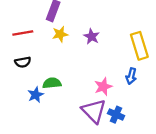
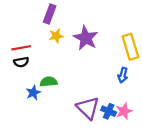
red line: (23, 33) -> (21, 48), moved
purple star: (92, 36) -> (86, 38), size x1.6
pink star: (103, 87) -> (124, 111), moved

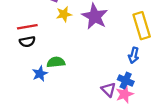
purple triangle: (88, 108) -> (109, 90), moved, size x0.6
blue cross: (109, 111) -> (126, 80), moved
pink star: (124, 111) -> (125, 94), moved

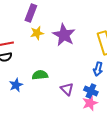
green semicircle: (56, 62) -> (40, 75), moved
purple triangle: (109, 90) -> (67, 89), moved

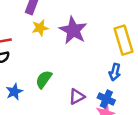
green semicircle: (40, 75) -> (44, 79), turned -49
purple triangle: (67, 89) -> (77, 97), turned 48

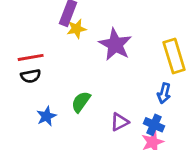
yellow star: (40, 28) -> (77, 29), moved

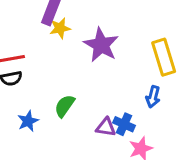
purple triangle: (120, 122) -> (106, 127), turned 36
blue cross: (154, 125) -> (124, 124), moved

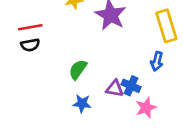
blue star: (28, 121) -> (82, 104), moved, turned 30

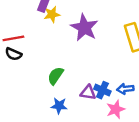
black semicircle: (30, 45) -> (13, 54), turned 35
blue arrow: (157, 61) -> (125, 89), moved, turned 70

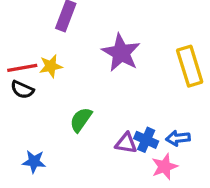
yellow star: (52, 14) -> (51, 66), moved
blue star: (59, 106) -> (34, 162), moved

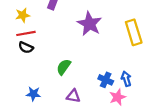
yellow star: (51, 66) -> (23, 15), moved
blue arrow: (178, 138) -> (126, 79), turned 80
purple triangle: (126, 143) -> (73, 96), moved

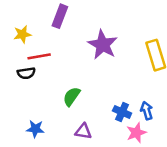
red line: (26, 33) -> (39, 56), moved
black semicircle: (26, 48) -> (26, 73), turned -32

